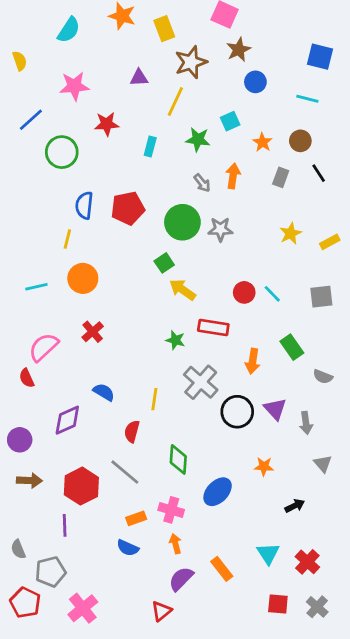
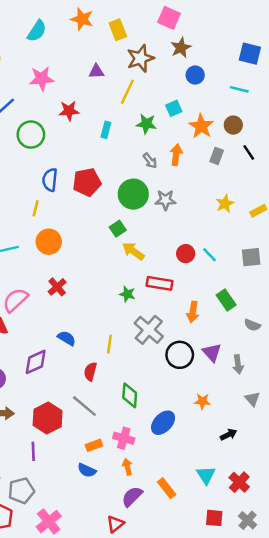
orange star: (262, 142) -> (201, 126), size x1.5

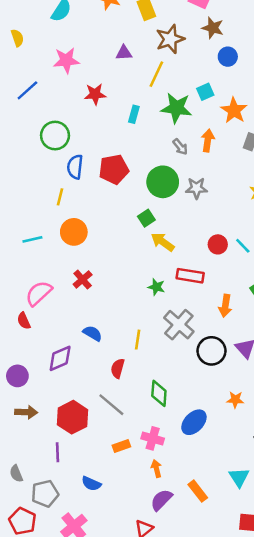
brown star: (181, 48) -> (213, 28), turned -30
green star: (146, 124) -> (176, 108), size x1.4
green circle: (31, 135) -> (55, 136), moved
blue semicircle: (87, 470) -> (91, 484), moved

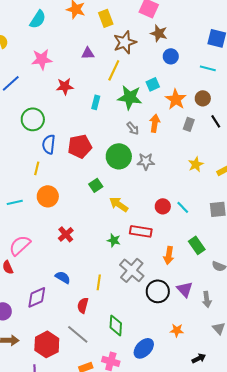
green square: (146, 218) -> (96, 185), moved
red cross: (83, 279) -> (66, 234), moved

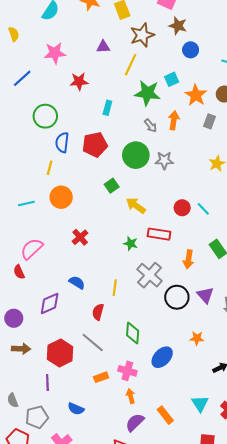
cyan rectangle: (96, 102) -> (107, 108), moved

